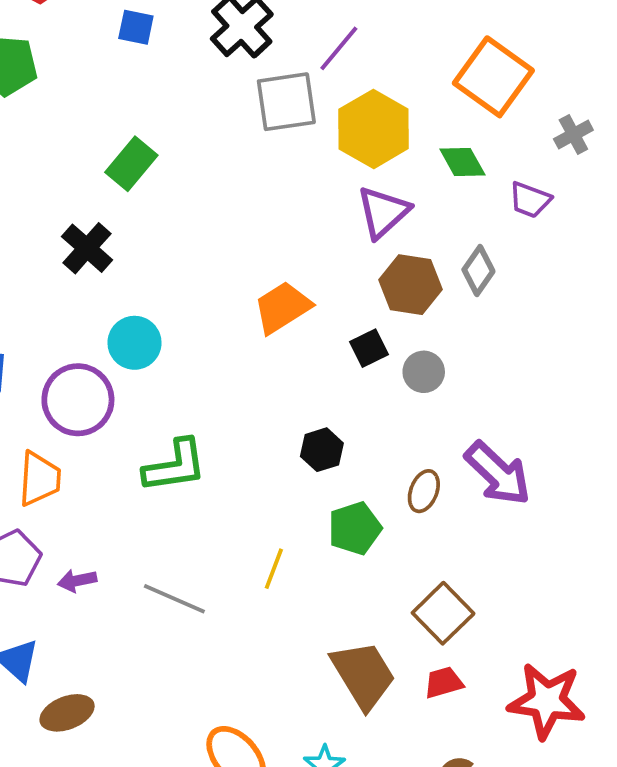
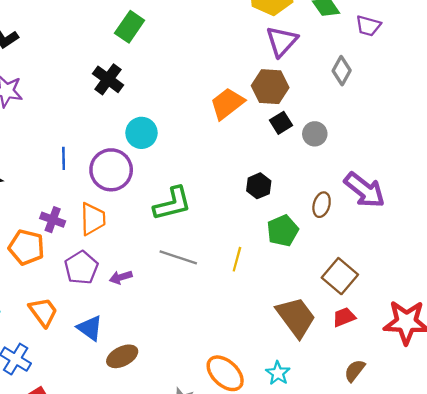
brown hexagon: (410, 285) -> (270, 87), moved
gray line: (174, 599) -> (178, 257), moved

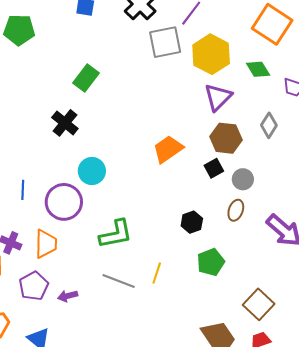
brown hexagon: (270, 87) -> (226, 138), moved
brown ellipse: (322, 205) -> (236, 210), moved
yellow line: (237, 259) -> (157, 273), moved

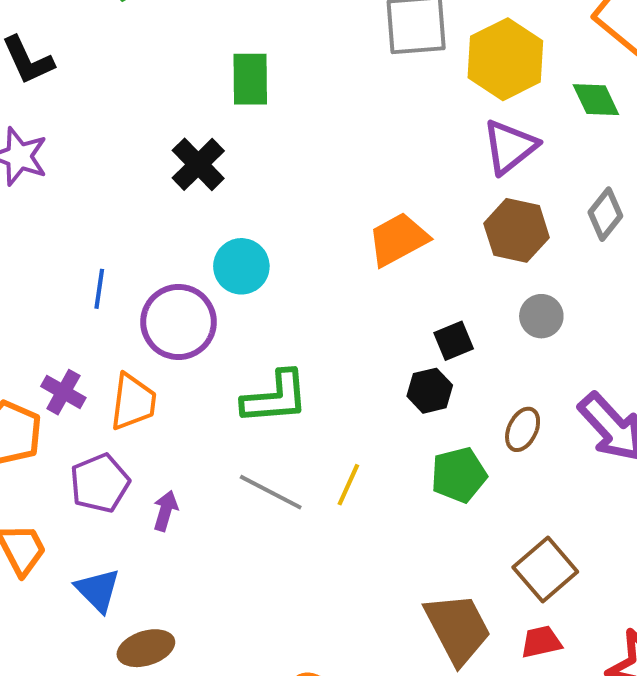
green rectangle: (86, 78) -> (250, 79), turned -44
black square: (214, 168) -> (454, 341), moved
brown ellipse: (236, 210) -> (523, 429), moved
purple arrow: (68, 296) -> (165, 511), turned 114

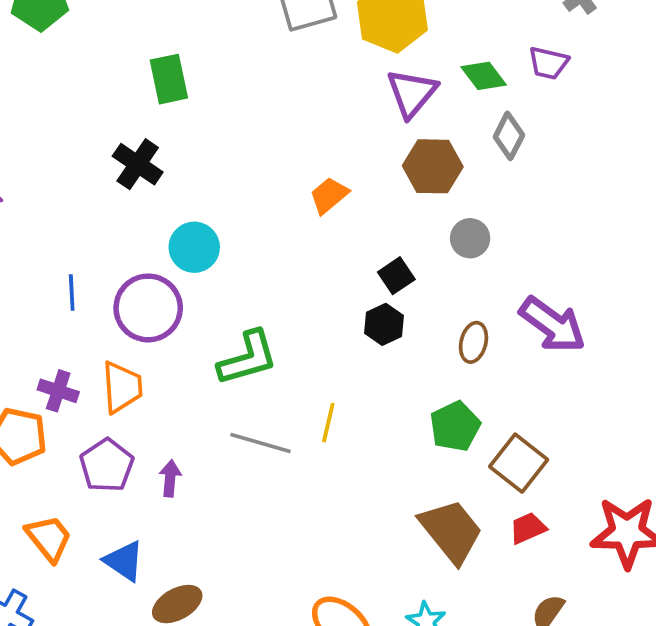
green diamond: (596, 100) -> (484, 76), moved
orange trapezoid: (398, 239) -> (329, 195), size x0.7
green pentagon: (459, 475) -> (455, 426), moved

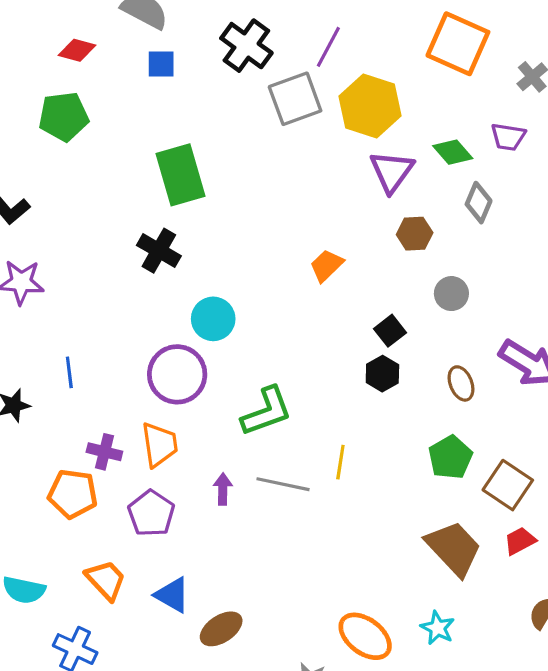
green rectangle: (169, 79) -> (180, 175), size x1.4
brown hexagon: (433, 166) -> (415, 234), size x0.7
blue line: (72, 293) -> (69, 372), moved
brown ellipse: (473, 342) -> (461, 383), turned -32
purple arrow: (170, 478) -> (223, 489), moved

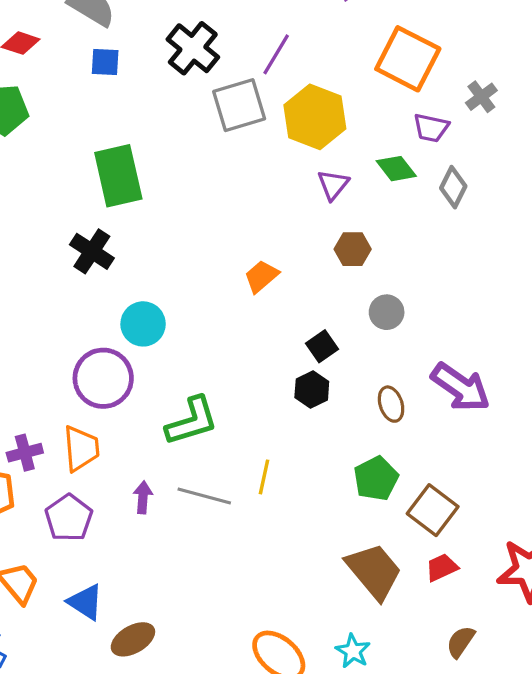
purple trapezoid: (508, 137) -> (431, 128), moved
purple triangle: (392, 172) -> (333, 185), size x0.7
gray diamond: (479, 203) -> (453, 187), moved
purple cross: (104, 452) -> (25, 453), turned -32

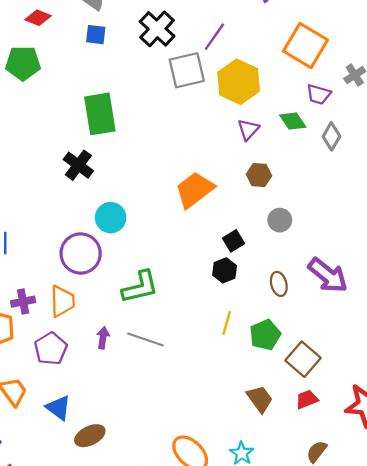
orange trapezoid: (261, 276) -> (195, 190), size x1.6
yellow line: (264, 477) -> (227, 323), moved
brown trapezoid: (374, 571) -> (260, 399), size x0.7

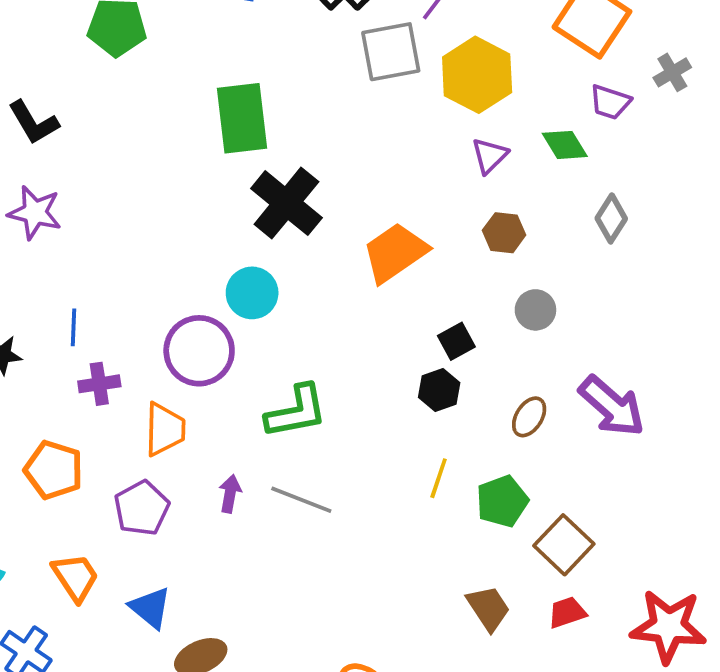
gray diamond: (331, 136) -> (611, 218), moved
black cross: (78, 165) -> (286, 203), moved, size x1.4
brown ellipse: (279, 284) -> (529, 417), turned 45
purple cross: (23, 302) -> (99, 384), moved

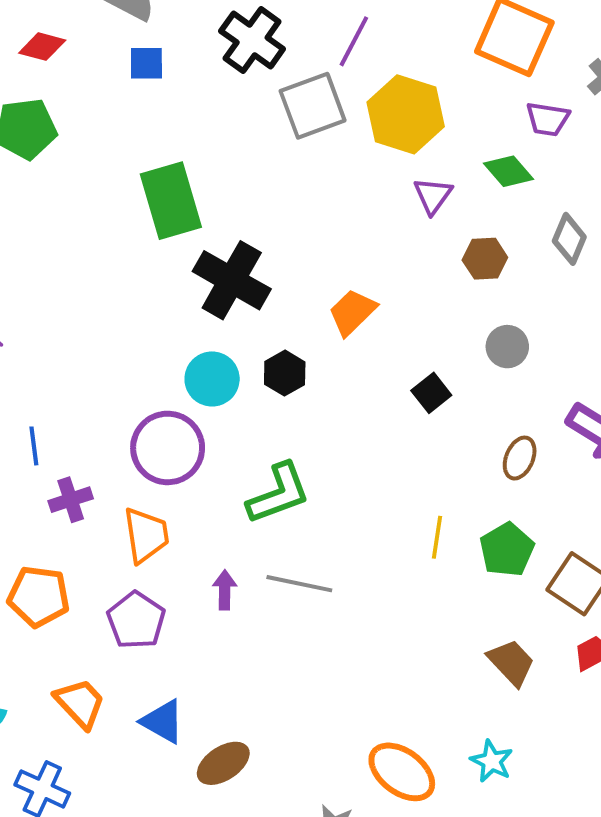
brown hexagon: (504, 233) -> (485, 259), moved
orange trapezoid: (395, 253) -> (352, 312), size x0.7
black hexagon: (439, 390) -> (285, 373), moved

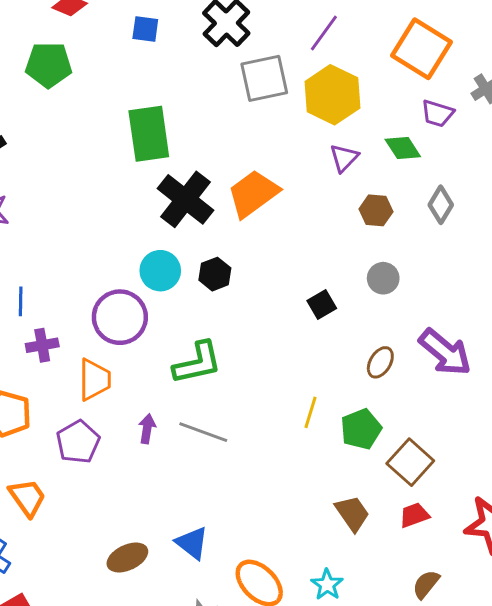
purple line: (354, 41) -> (324, 33), moved
orange trapezoid: (352, 312) -> (253, 194), moved, size x1.4
blue triangle: (163, 722) -> (192, 543), moved

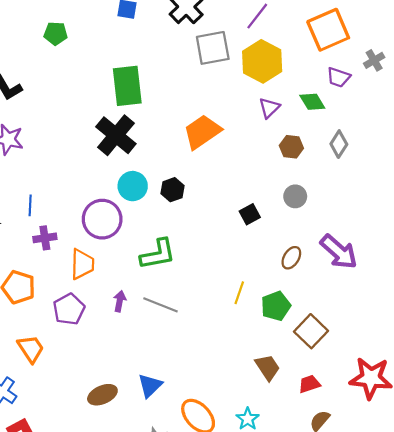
orange square: (422, 49) -> (328, 30), turned 33
green pentagon: (49, 65) -> (56, 33), size x0.7
black cross: (185, 199) -> (116, 135), moved
red trapezoid: (414, 515) -> (309, 384), moved
blue triangle: (192, 543) -> (150, 386), turned 36

